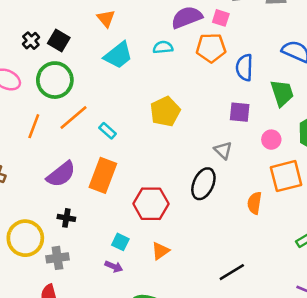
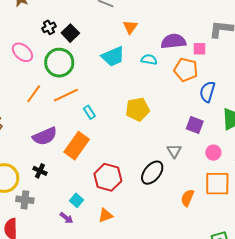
orange triangle: (106, 18) -> (130, 27), moved
pink square: (221, 18) -> (200, 49), turned -32

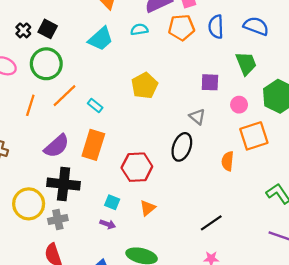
blue semicircle: (207, 92) -> (216, 27), moved
black cross: (40, 171) -> (64, 184), size x2.0

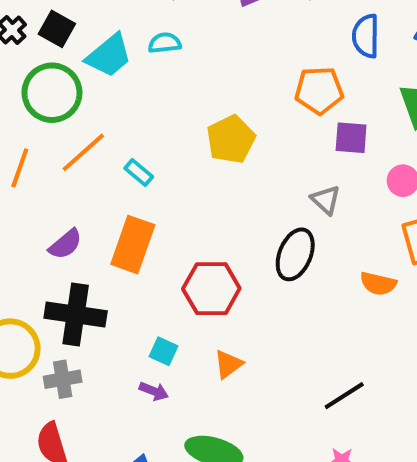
orange pentagon: (181, 27) -> (319, 90), moved
cyan semicircle: (139, 29) -> (165, 43), moved
cyan trapezoid: (101, 39) -> (109, 56), moved
purple semicircle: (57, 146) -> (65, 244), size x0.7
orange semicircle: (228, 161) -> (378, 284), turned -84

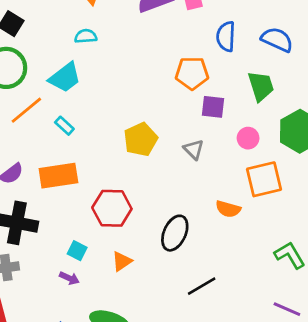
cyan trapezoid: (109, 56) -> (65, 77), moved
yellow pentagon: (231, 139) -> (141, 139), moved
orange rectangle: (133, 245) -> (58, 176), turned 60
black ellipse: (295, 254) -> (175, 233), moved

